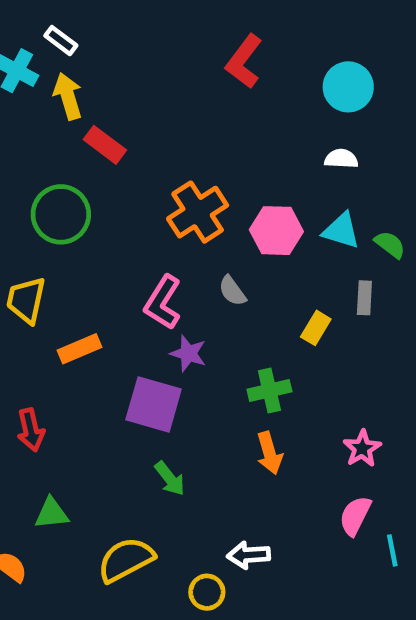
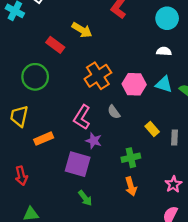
yellow arrow: (68, 96) -> (82, 30), moved, turned 138
gray rectangle: (364, 298) -> (175, 137), moved
yellow rectangle: (316, 328) -> (152, 129), turned -72

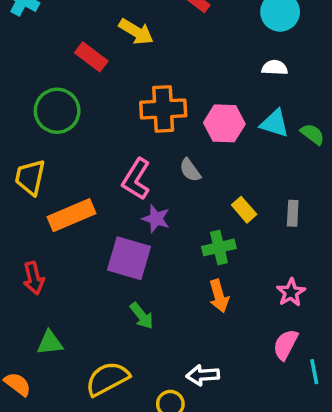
orange cross: (98, 76) -> (163, 109), turned 30
yellow rectangle: (152, 129) -> (244, 210), moved
orange rectangle: (44, 139) -> (71, 215), size x1.4

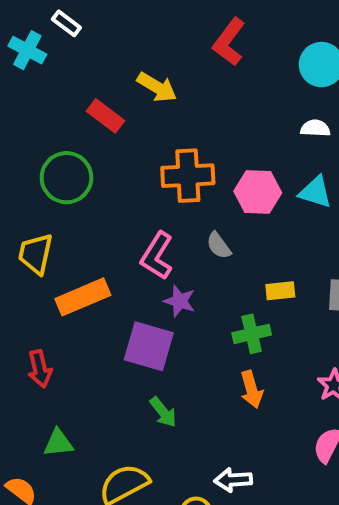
yellow rectangle: (244, 210) -> (280, 291), turned -55

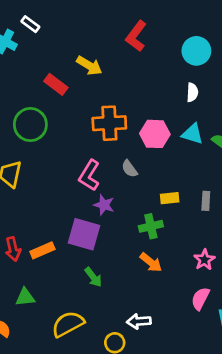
white semicircle: (315, 128) -> (192, 92), turned 90
orange rectangle: (83, 297) -> (42, 250), moved, size x0.7
orange arrow: (252, 389) -> (151, 262), turned -35

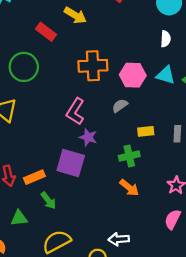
gray semicircle: (129, 169) -> (120, 106), moved, turned 91
green arrow: (93, 277) -> (48, 201), moved

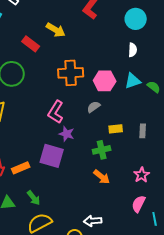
cyan triangle: (166, 75) -> (133, 81), turned -36
green arrow: (48, 201) -> (34, 198), moved

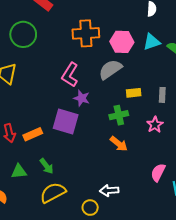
gray semicircle: (94, 107) -> (110, 69), size x1.6
pink star: (142, 175) -> (155, 125), moved

